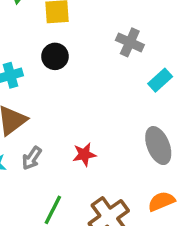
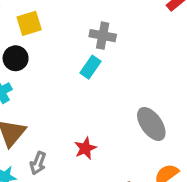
black circle: (55, 56) -> (16, 58), moved
cyan rectangle: (160, 80) -> (91, 67), moved

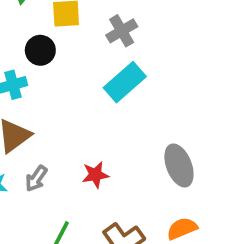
gray cross: (103, 36) -> (122, 31), moved, turned 35
cyan rectangle: (91, 67) -> (125, 82), size x1.5

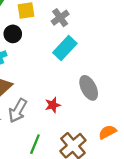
gray ellipse: (179, 166) -> (89, 88), moved
gray arrow: (36, 178) -> (18, 111), size x1.5

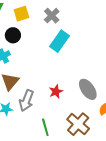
gray ellipse: (89, 88) -> (88, 89), moved
green line: (35, 144) -> (45, 127), turned -30

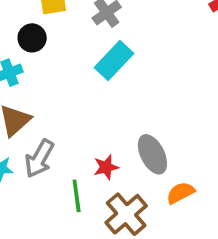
red star: (56, 91) -> (106, 167), moved
green line: (45, 127) -> (77, 196), moved

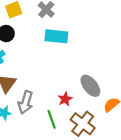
cyan rectangle: (114, 60) -> (56, 36), turned 65

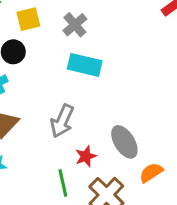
gray arrow: (25, 102) -> (62, 121), moved

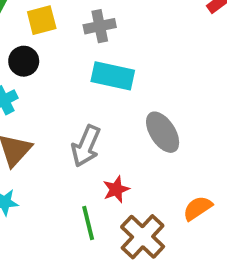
gray cross: (75, 25) -> (100, 26), turned 30
gray ellipse: (124, 142) -> (163, 132), moved

